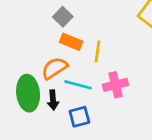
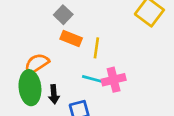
orange semicircle: (54, 68) -> (37, 64), moved
cyan line: (78, 85) -> (95, 80), moved

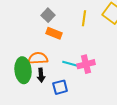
yellow line: (96, 48) -> (84, 18), moved
orange semicircle: (37, 64) -> (38, 58), moved, turned 30

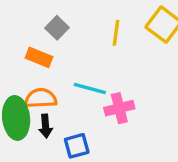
orange rectangle: (54, 33) -> (39, 57), moved
cyan line: (72, 64) -> (90, 88), moved

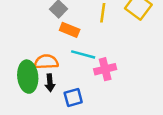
orange rectangle: (39, 57) -> (70, 30), moved

